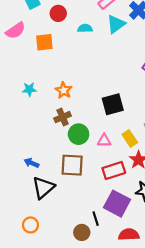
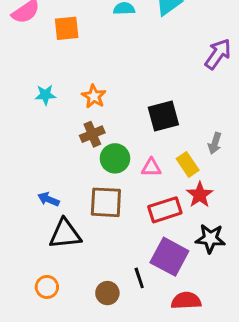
black triangle: (43, 188) -> (65, 234), turned 35
brown circle: (82, 232) -> (107, 293), moved

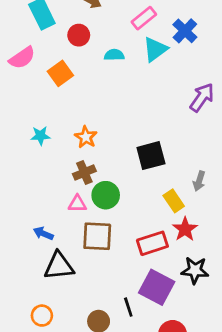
orange square: (67, 28) -> (60, 73), turned -30
pink triangle: (151, 167) -> (77, 204), moved

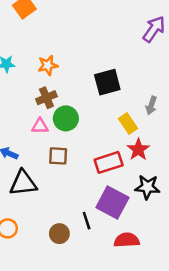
orange star: (86, 137) -> (48, 65), turned 30
brown square: (97, 236) -> (58, 156), size x0.7

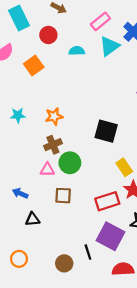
black square: (107, 82) -> (106, 131), turned 30
black triangle: (23, 183) -> (33, 219), size x0.6

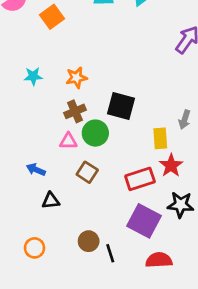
black square: (106, 131) -> (121, 106), moved
yellow rectangle: (124, 167) -> (160, 138), turned 30
brown square: (63, 196) -> (87, 172), turned 30
black line: (88, 252) -> (110, 253), moved
brown circle: (64, 263) -> (89, 241), moved

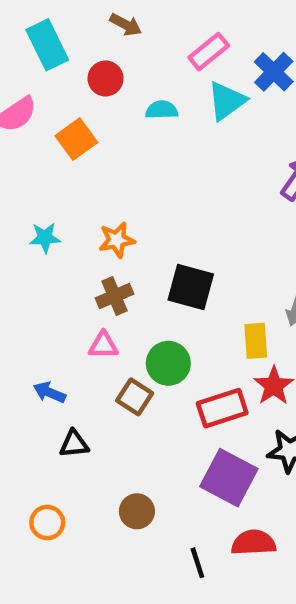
green circle: (95, 133) -> (168, 363), moved
black line: (110, 253) -> (197, 563), moved

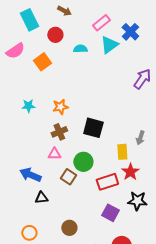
blue arrow: (49, 392) -> (30, 175), size x1.5
purple square: (229, 478) -> (110, 213), size x0.7

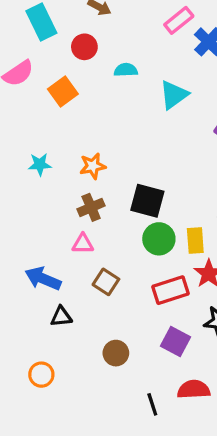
pink rectangle: (101, 23) -> (179, 20), moved
cyan triangle: (109, 45) -> (174, 95), moved
green circle: (83, 162) -> (159, 239), moved
brown circle: (69, 228) -> (116, 353), moved

